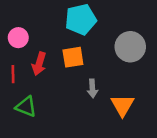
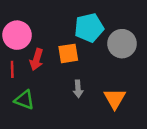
cyan pentagon: (81, 19) -> (89, 28), moved
pink circle: (18, 38) -> (17, 35), size x1.5
gray arrow: (92, 88) -> (78, 89), moved

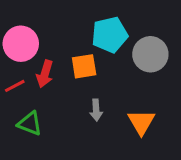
red line: (12, 69) -> (15, 86), turned 63

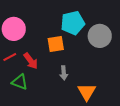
red arrow: (45, 74) -> (31, 61), moved, turned -54
orange triangle: (141, 122) -> (87, 92), moved

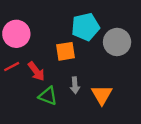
green triangle: (20, 82) -> (48, 96), moved
orange triangle: (87, 92) -> (102, 95), moved

